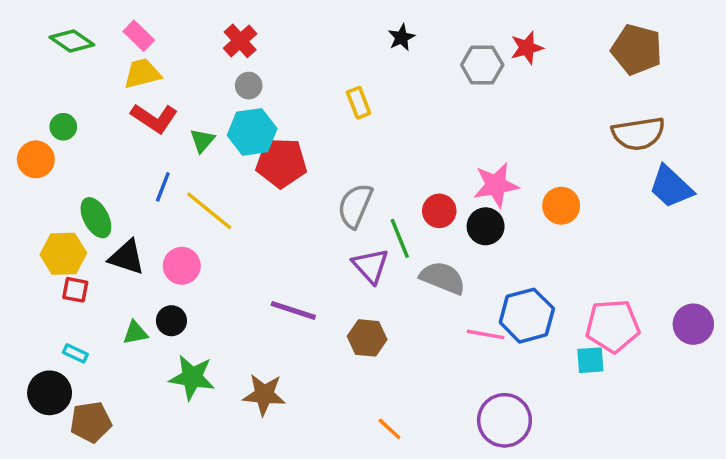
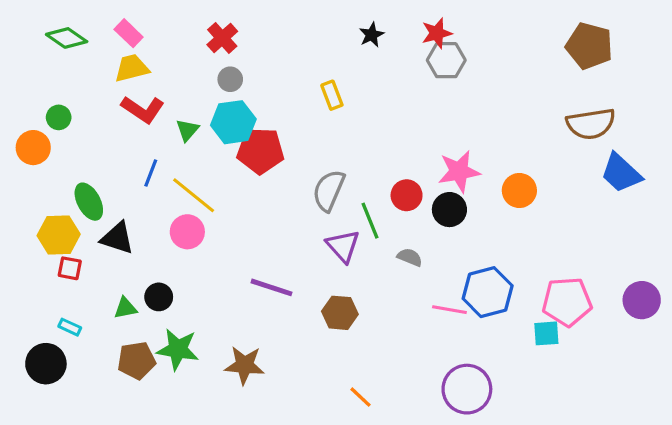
red star: (527, 48) -> (437, 33), moved
pink circle: (182, 266) -> (187, 232), moved
gray semicircle: (443, 278) -> (410, 257), size x0.6
brown pentagon: (91, 422) -> (136, 360), moved

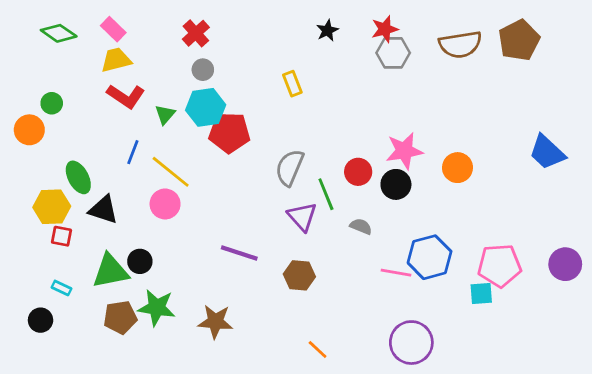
brown pentagon: (589, 46) -> (519, 40), turned 30
brown semicircle: (591, 124) -> (460, 44), moved
green triangle: (125, 308) -> (110, 271), size x1.8
black circle: (46, 364) -> (41, 320), size x0.7

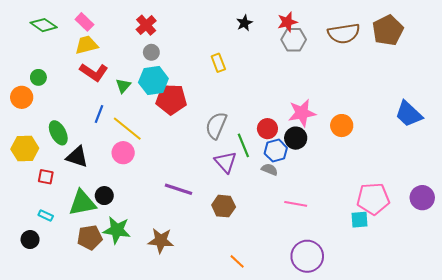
yellow hexagon: (52, 207) -> (25, 149), moved
blue hexagon: (430, 257) -> (276, 151), moved, size x0.7

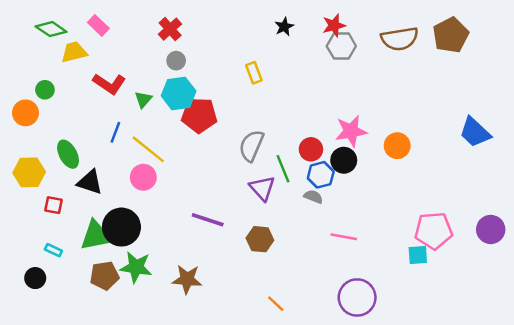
yellow trapezoid: (87, 45) -> (74, 52), moved
black circle: (104, 196) -> (121, 227), size x1.8

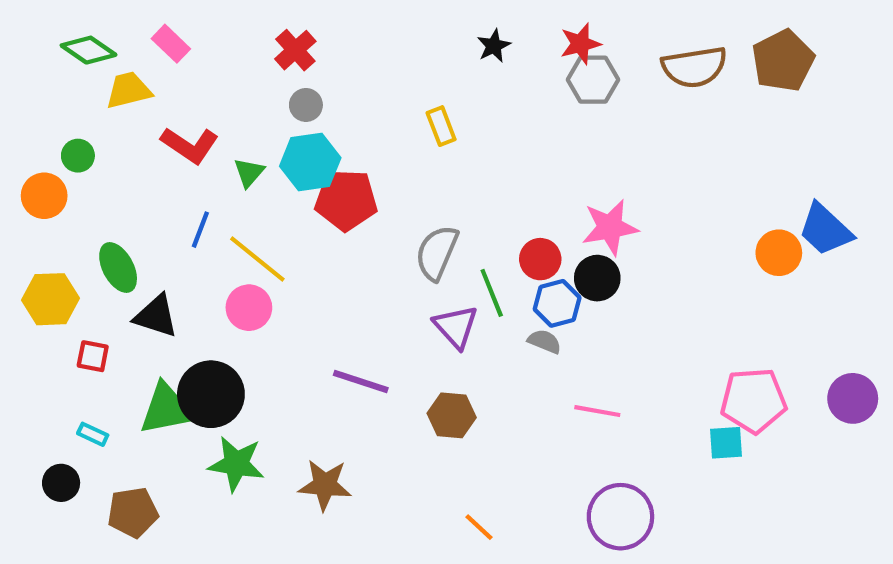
orange circle: (397, 146) -> (779, 253), moved
brown pentagon: (104, 276) -> (133, 512), moved

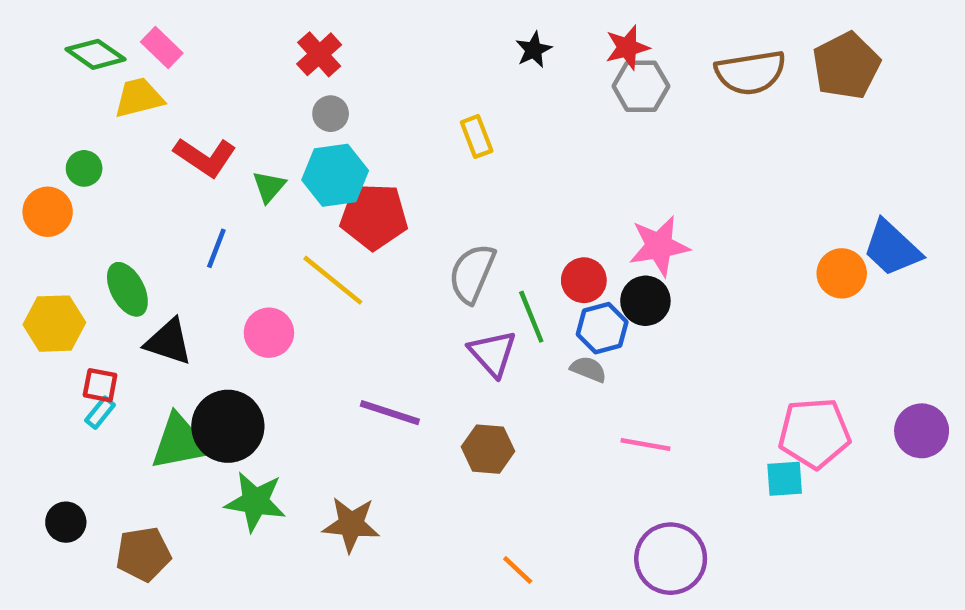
pink rectangle: (171, 44) -> (162, 47), moved
yellow line: (257, 259) -> (333, 280), moved
cyan rectangle: (93, 434) -> (100, 413), moved, turned -76

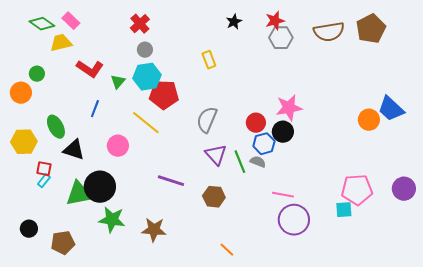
green line: (531, 317) -> (240, 162), moved
purple circle: (671, 559) -> (294, 220), moved

